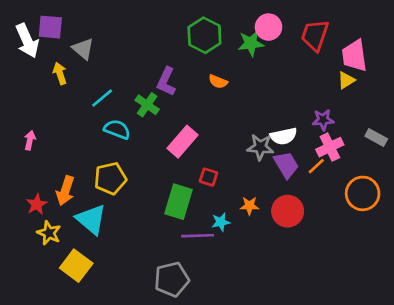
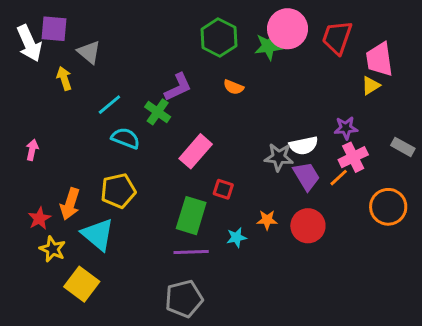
pink circle: (268, 27) -> (288, 29), size x1.4
purple L-shape: (166, 82) -> (178, 87), turned -140
purple line: (198, 236) -> (191, 252), moved

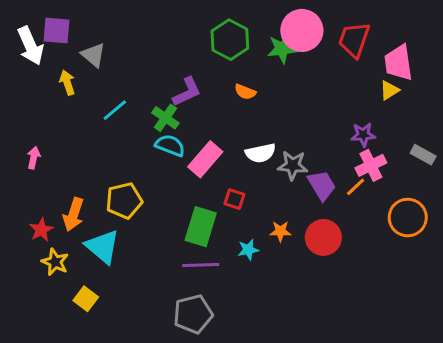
cyan semicircle: (126, 138) -> (170, 145), moved
white semicircle: (304, 145) -> (260, 153), moved
yellow square: (82, 284) -> (86, 299), size x0.7

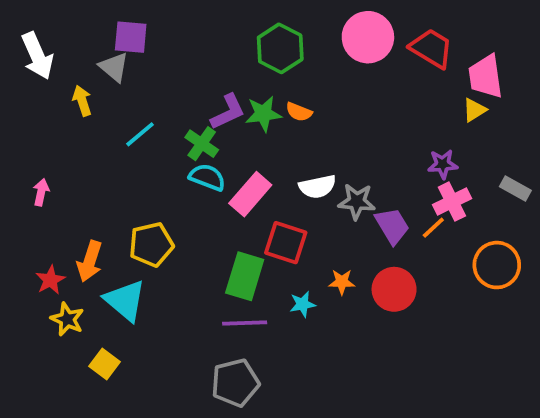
purple square: (57, 30) -> (131, 37), moved
red trapezoid: (354, 40) -> (431, 48), turned 102
green star: (282, 49) -> (263, 114), moved
red square: (234, 199) -> (286, 243), size x1.6

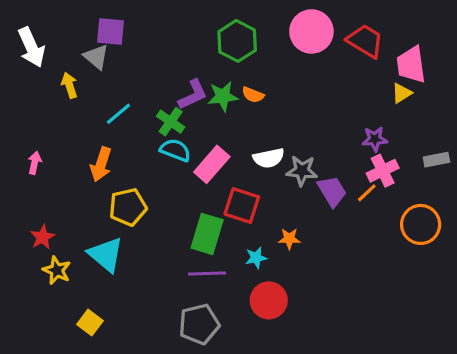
gray rectangle: (515, 188) -> (436, 160), turned -40
orange arrow: (90, 261) -> (101, 164), moved
red circle: (394, 289) -> (269, 300), moved
yellow square: (105, 364) -> (90, 323), moved

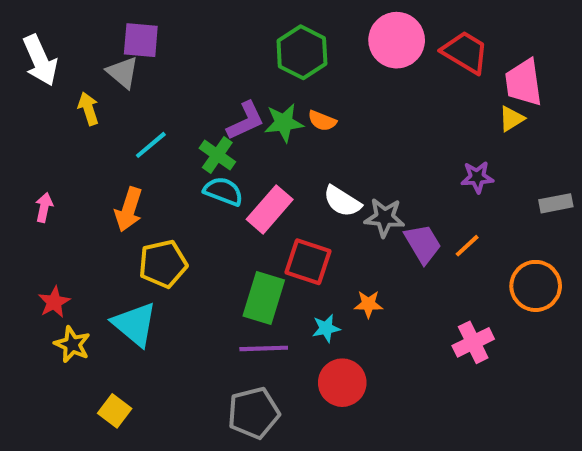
white semicircle: (269, 158) -> (342, 201), turned 44
pink cross: (383, 171) -> (473, 342), moved

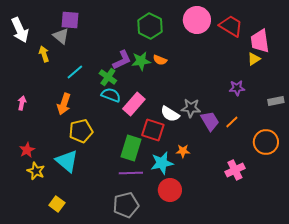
white semicircle: (342, 201) -> (170, 114), moved
cyan star: (326, 328) -> (162, 163), size x1.6

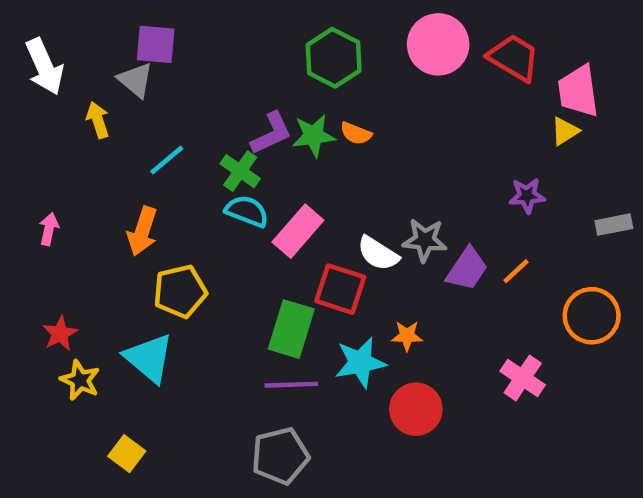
purple trapezoid: (210, 121) -> (467, 269), turned 65
pink cross: (235, 170) -> (523, 378), turned -30
red circle: (170, 190) -> (416, 409), moved

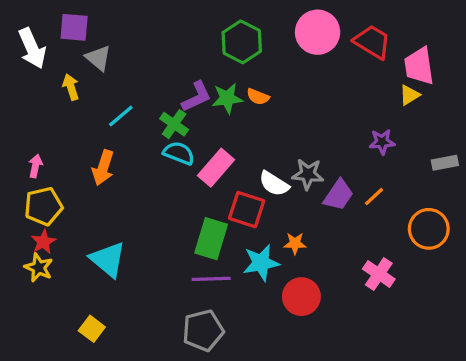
purple square: (156, 44) -> (74, 27), moved
yellow pentagon: (180, 291) -> (43, 206), moved
yellow star: (80, 380) -> (39, 268), moved

